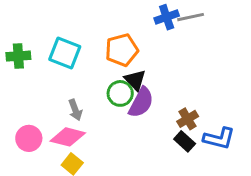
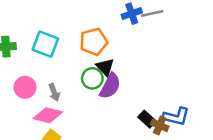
brown cross: (188, 119) -> (160, 125), moved, turned -36
pink circle: (29, 138) -> (25, 87), moved

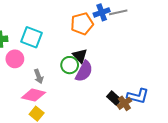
orange pentagon: (94, 42) -> (82, 24), moved
pink circle: (25, 87) -> (15, 59), moved
brown cross: (160, 125) -> (124, 103), turned 32

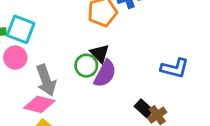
cyan square: (31, 37) -> (21, 29), moved
gray arrow: (39, 76) -> (46, 80), size x1.6
blue L-shape: (138, 96) -> (175, 68), moved

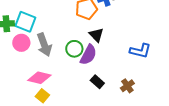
black triangle: (100, 53) -> (96, 35), moved
gray arrow: (46, 80) -> (44, 45), moved
black rectangle: (144, 108) -> (97, 82), moved

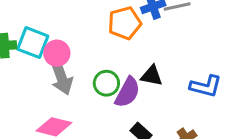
black triangle: (96, 35) -> (152, 76), moved, turned -35
pink circle: (21, 43) -> (57, 53), moved

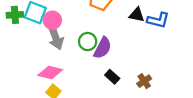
black triangle: (152, 76) -> (137, 15), moved
blue L-shape: (206, 86) -> (158, 20), moved

